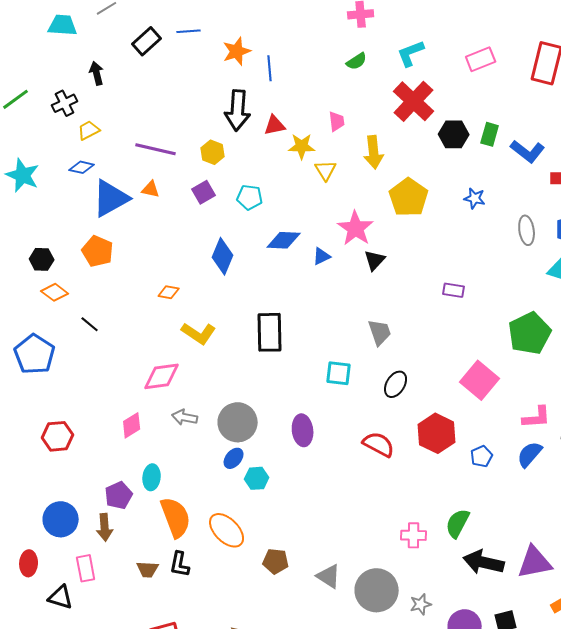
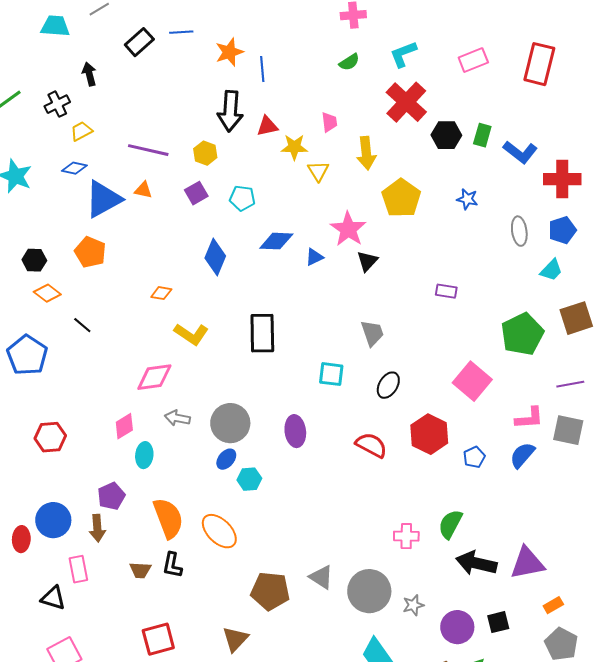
cyan ellipse: (152, 477) -> (144, 455), moved
brown pentagon: (276, 561) -> (270, 591), moved, size x1.5
red ellipse: (29, 563) -> (21, 539), moved

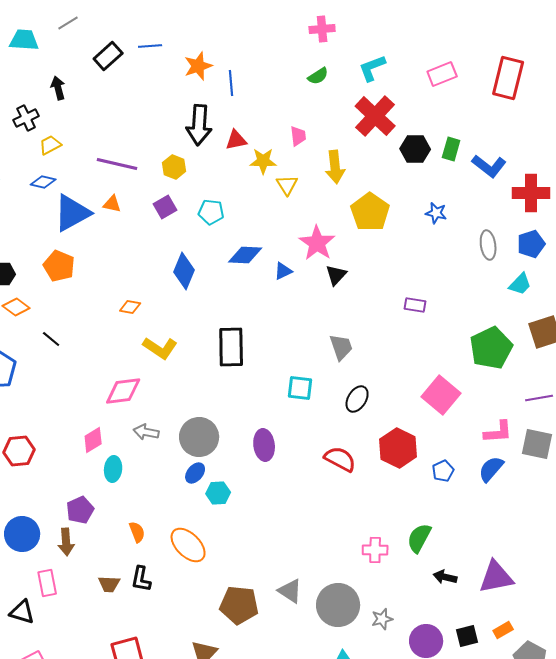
orange semicircle: (168, 518) -> (137, 532), size x0.5
black arrow: (476, 563) -> (445, 577), size x0.6
orange rectangle: (553, 605) -> (503, 630), moved

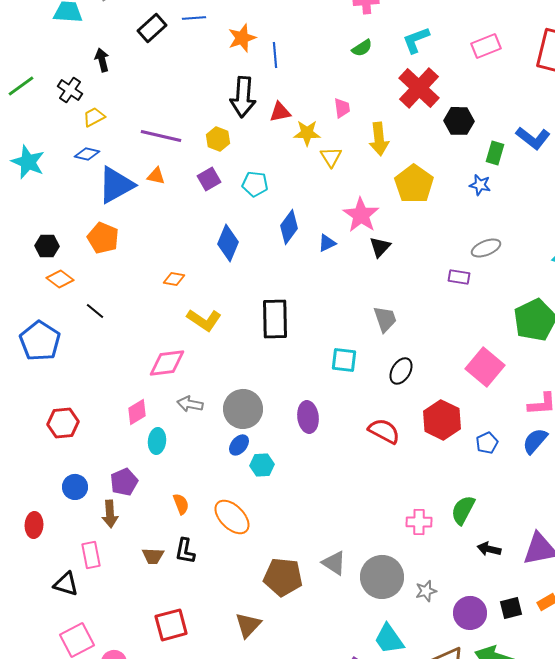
black cross: (26, 118) -> (70, 90), turned -30
green rectangle: (451, 149) -> (495, 153), moved
gray ellipse: (488, 245) -> (486, 248), moved, turned 76
blue diamond: (245, 255) -> (289, 227), turned -56
blue circle: (22, 534) -> (75, 487), moved, size x0.7

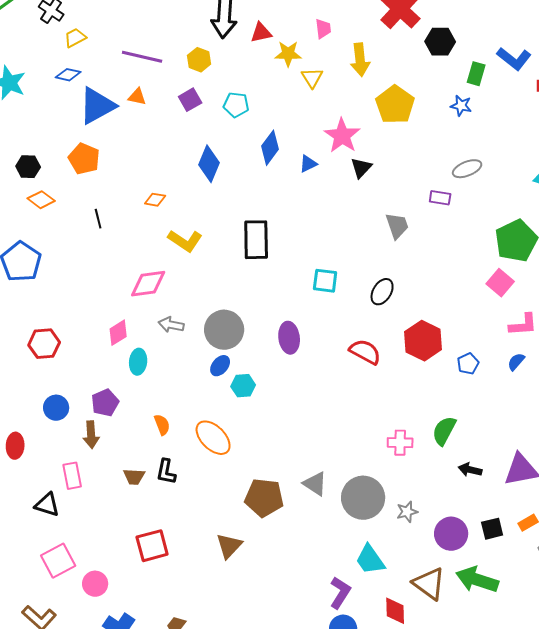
black line: (95, 311) -> (98, 219), moved, turned 36
gray trapezoid: (385, 319) -> (397, 226), moved
pink square: (485, 367) -> (500, 283), moved, size x0.7
blue semicircle: (535, 441) -> (516, 362), size x0.7

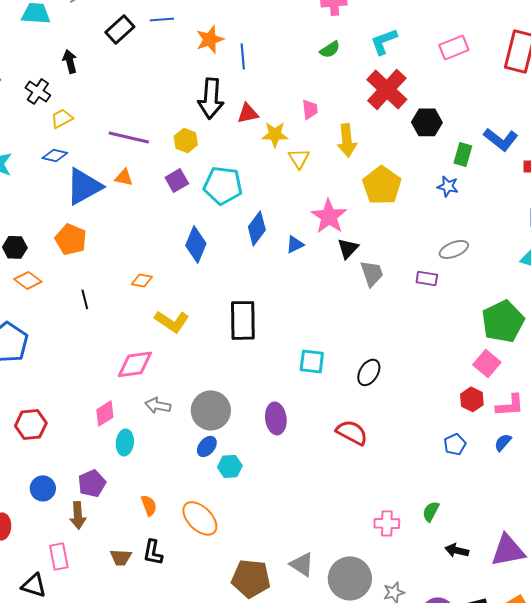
cyan pentagon: (236, 105) -> (223, 185), size x1.5
gray trapezoid: (397, 226) -> (372, 273), moved
red hexagon: (423, 341) -> (472, 399), moved, size x0.6
green semicircle: (444, 431) -> (431, 511), size x0.7

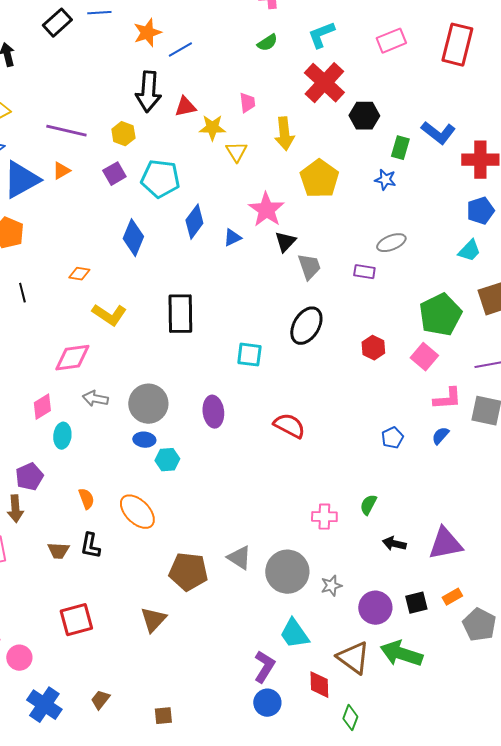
blue line: (243, 56) -> (180, 50), turned 65
orange triangle: (124, 177) -> (61, 171), turned -42
black ellipse: (369, 372) -> (306, 326), moved, size x1.4
red hexagon: (472, 399) -> (373, 348), moved
blue ellipse: (207, 446) -> (144, 440), turned 55

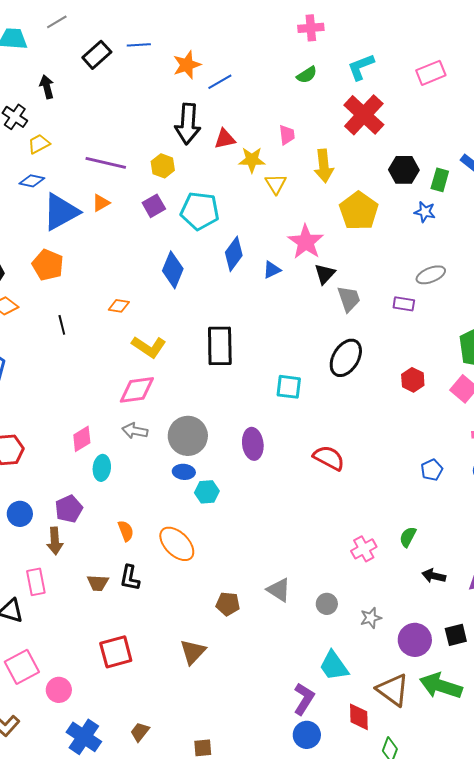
black hexagon: (364, 116) -> (404, 170), moved
pink diamond: (72, 358) -> (137, 390), moved
pink cross: (324, 517) -> (364, 549), turned -30
brown pentagon: (188, 572) -> (228, 604), size x0.6
gray circle: (287, 572) -> (327, 604), size x0.5

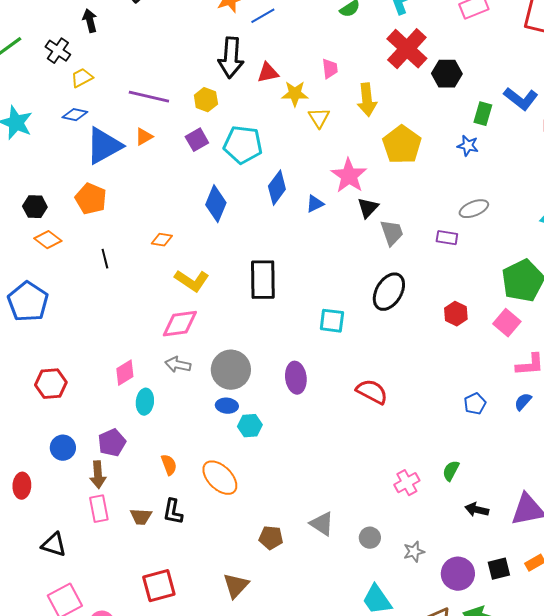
black hexagon: (404, 170) -> (447, 74), moved
pink rectangle: (36, 582) -> (99, 509), moved

